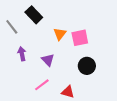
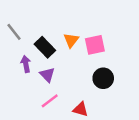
black rectangle: (34, 15) -> (45, 47), moved
purple triangle: (48, 60) -> (47, 75), moved

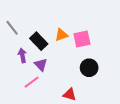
orange triangle: (71, 40) -> (61, 35), turned 32
pink line: (50, 101) -> (32, 82), moved

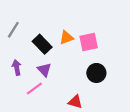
gray line: (12, 28) -> (13, 30), turned 70
purple arrow: (22, 55) -> (17, 67), moved

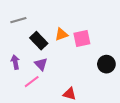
gray line: (13, 30) -> (18, 20), moved, turned 42
black circle: (96, 73) -> (106, 64), moved

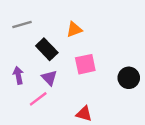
orange triangle: (61, 34) -> (74, 29), moved
pink square: (82, 39) -> (85, 64), moved

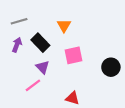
orange triangle: (74, 29) -> (64, 26), turned -40
purple arrow: (18, 75) -> (17, 45), moved, turned 32

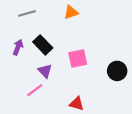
gray line: (19, 21) -> (27, 13), moved
orange triangle: (64, 26) -> (71, 12), moved, turned 40

